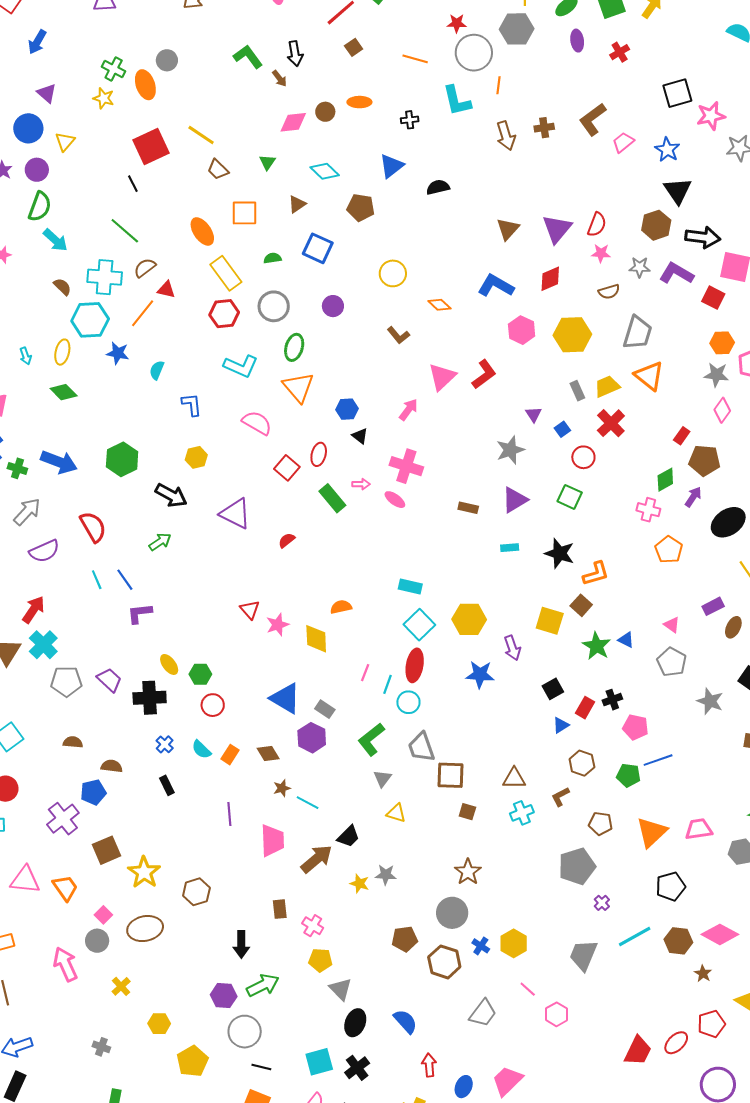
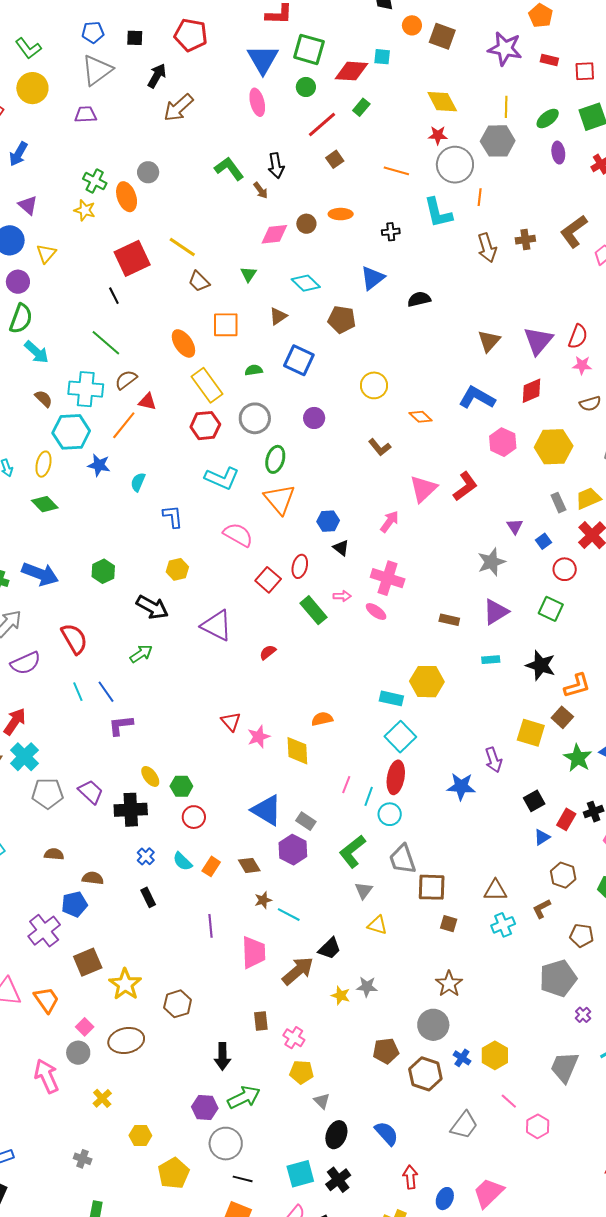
green hexagon: (122, 459) -> (103, 571), size x0.7
yellow hexagon: (469, 619) -> (427, 682), moved
gray triangle: (341, 989) -> (322, 1101), size x0.7

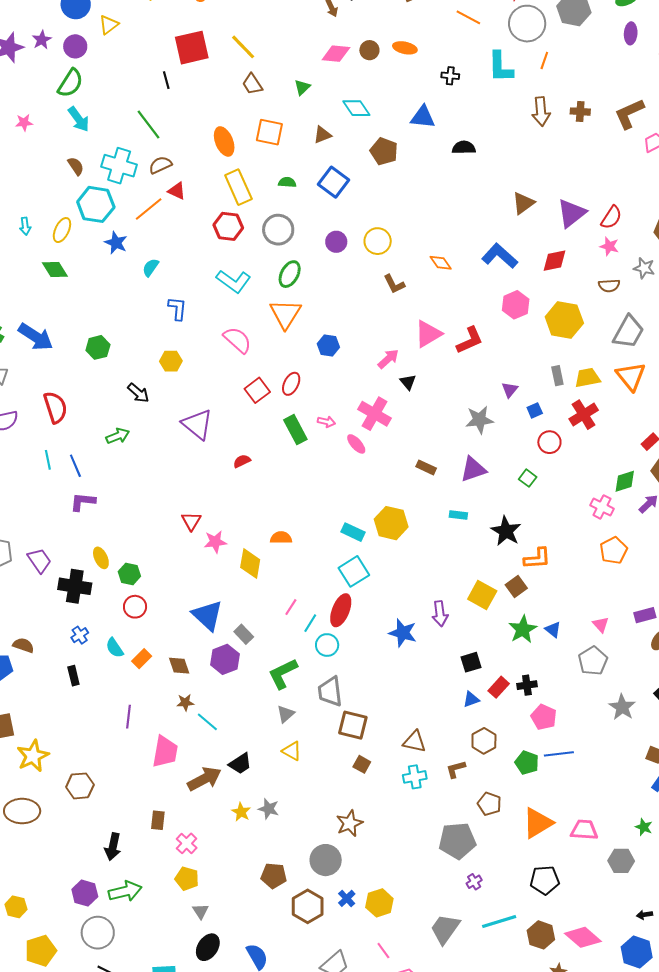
blue triangle: (373, 278) -> (423, 117), turned 32
yellow circle: (374, 385) -> (378, 241), moved
black triangle: (341, 548) -> (408, 382), moved
black arrow: (152, 607) -> (138, 393), size x0.7
green square: (551, 609) -> (528, 478), size x0.7

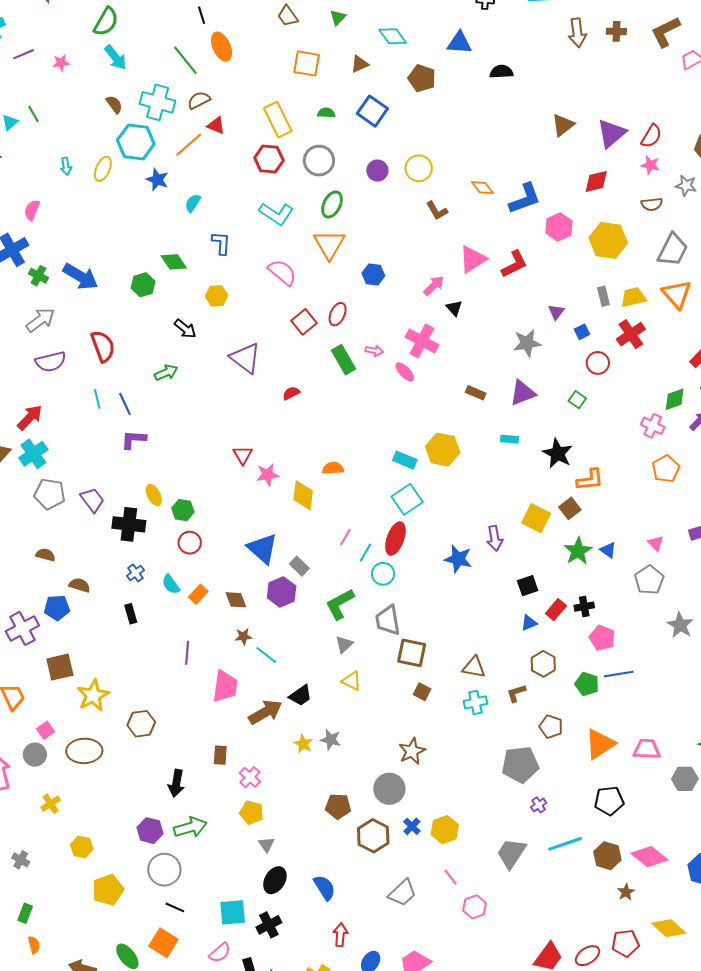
orange ellipse: (224, 141) -> (221, 47), moved
blue L-shape: (500, 256) -> (525, 199), moved, turned 120
green diamond: (55, 269) -> (174, 262), moved

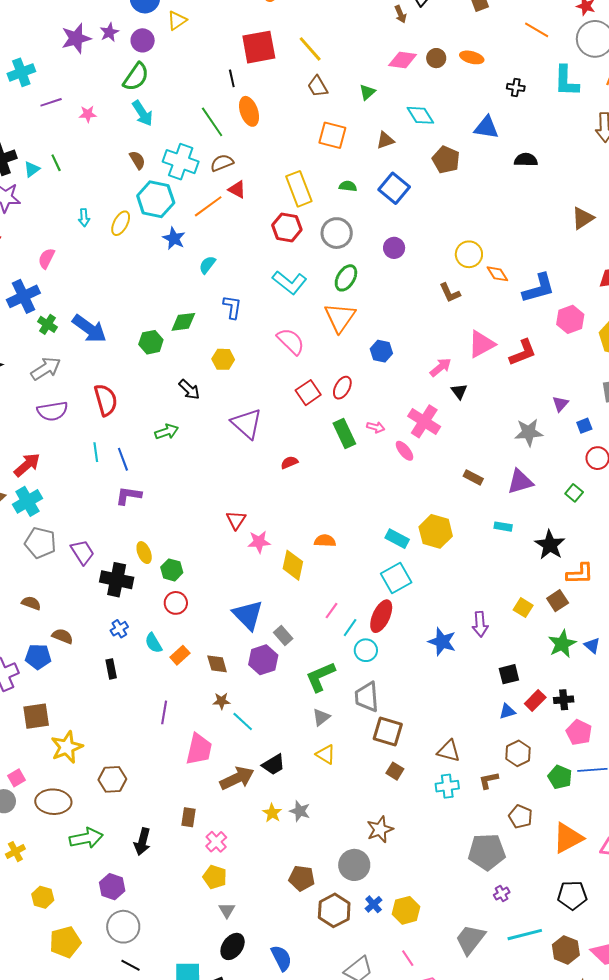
yellow circle: (419, 168) -> (469, 254), moved
green diamond: (174, 262) -> (183, 322), turned -68
yellow square: (536, 518) -> (523, 608), size x0.7
green arrow: (190, 827) -> (86, 838), moved

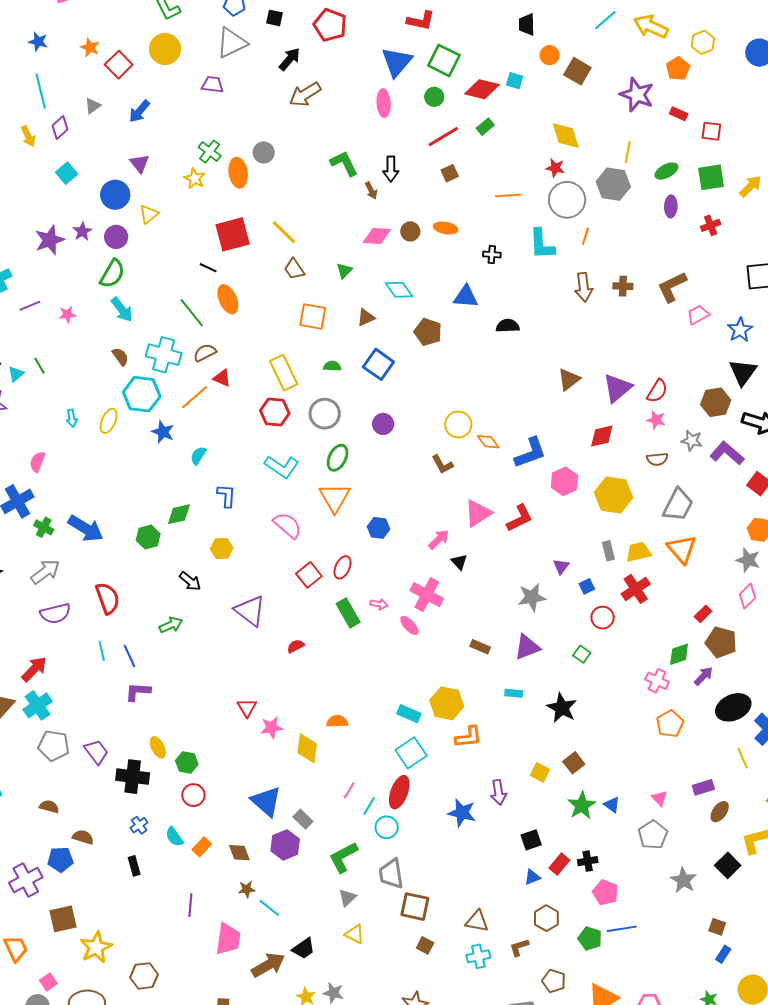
orange line: (537, 30) -> (508, 196), turned -30
black line: (232, 78) -> (208, 268), turned -48
orange L-shape: (580, 574) -> (468, 737), moved

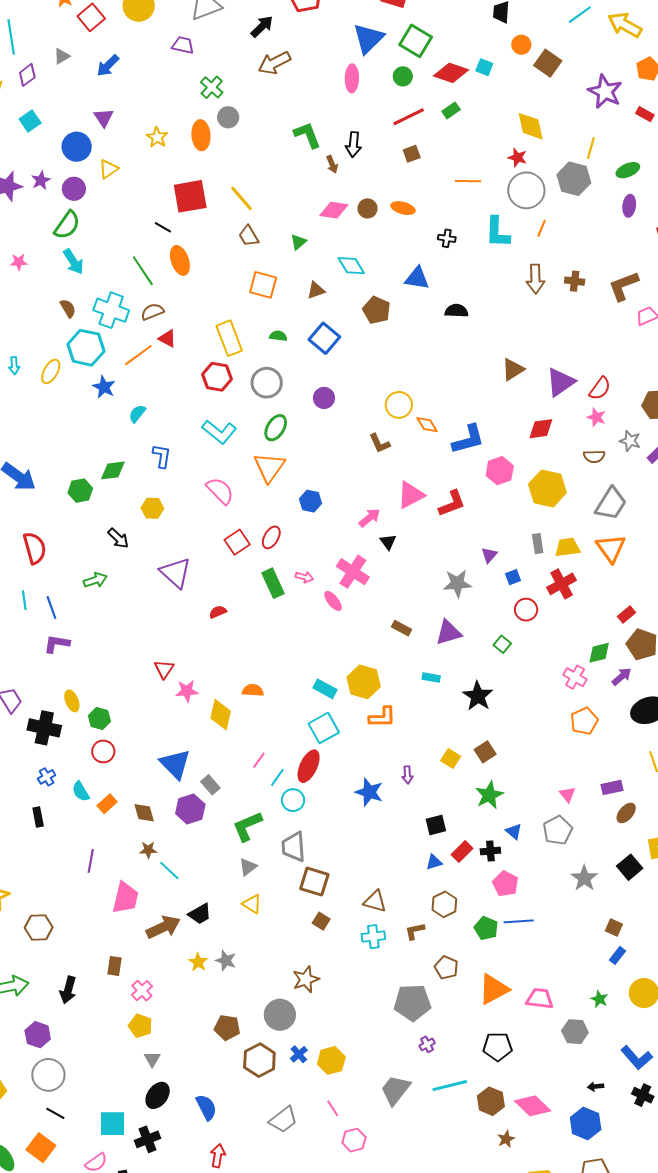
green cross: (210, 152) -> (212, 87), moved
purple arrow: (498, 792) -> (407, 775), size x0.7
blue triangle: (612, 805) -> (514, 831), moved

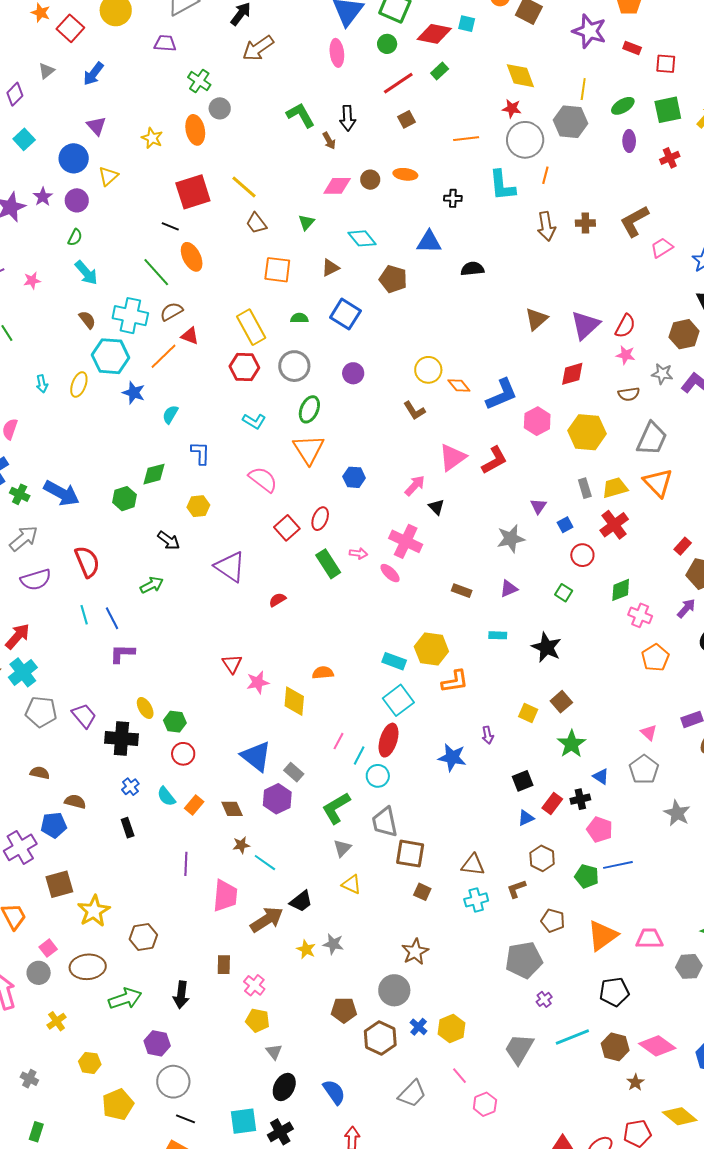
green semicircle: (67, 225) -> (75, 237), size x0.6
cyan L-shape: (219, 432) -> (254, 421), size x0.7
purple triangle: (448, 633) -> (509, 589), size x0.7
green diamond: (599, 653) -> (621, 590), moved

